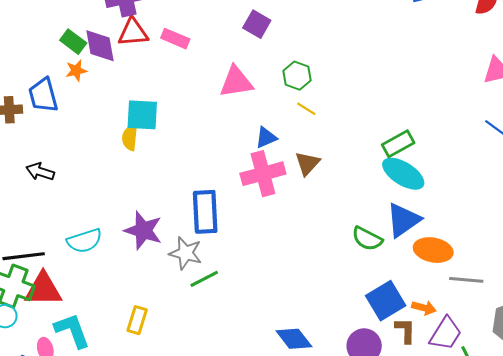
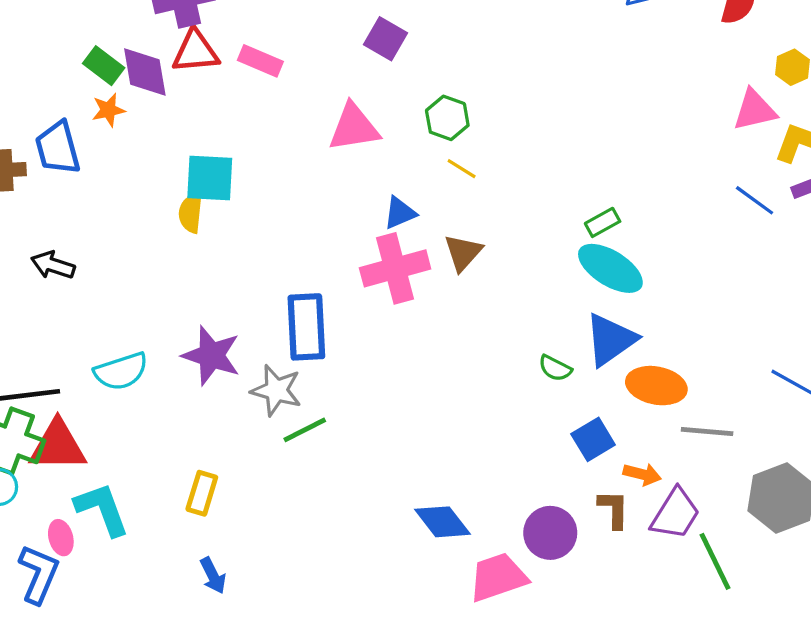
green rectangle: (398, 144) -> (603, 222), size x0.7
green semicircle: (367, 239) -> (555, 368), size x0.7
blue square: (386, 301) -> (593, 439), moved, size x0.7

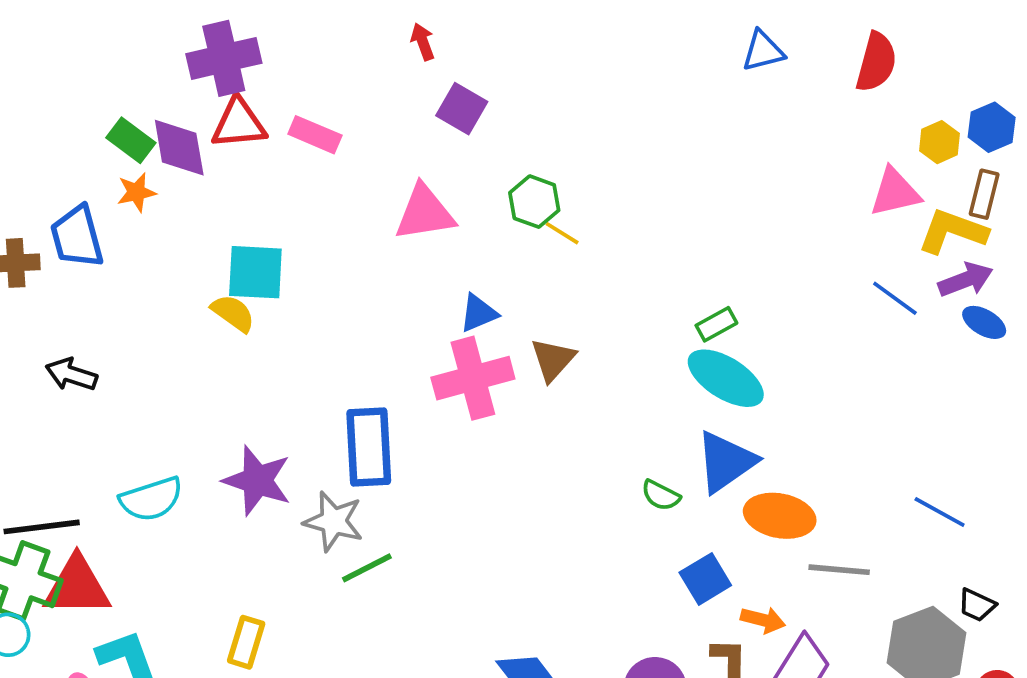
yellow line: (462, 169) -> (562, 233), moved
yellow semicircle: (191, 213) -> (233, 313), turned 120

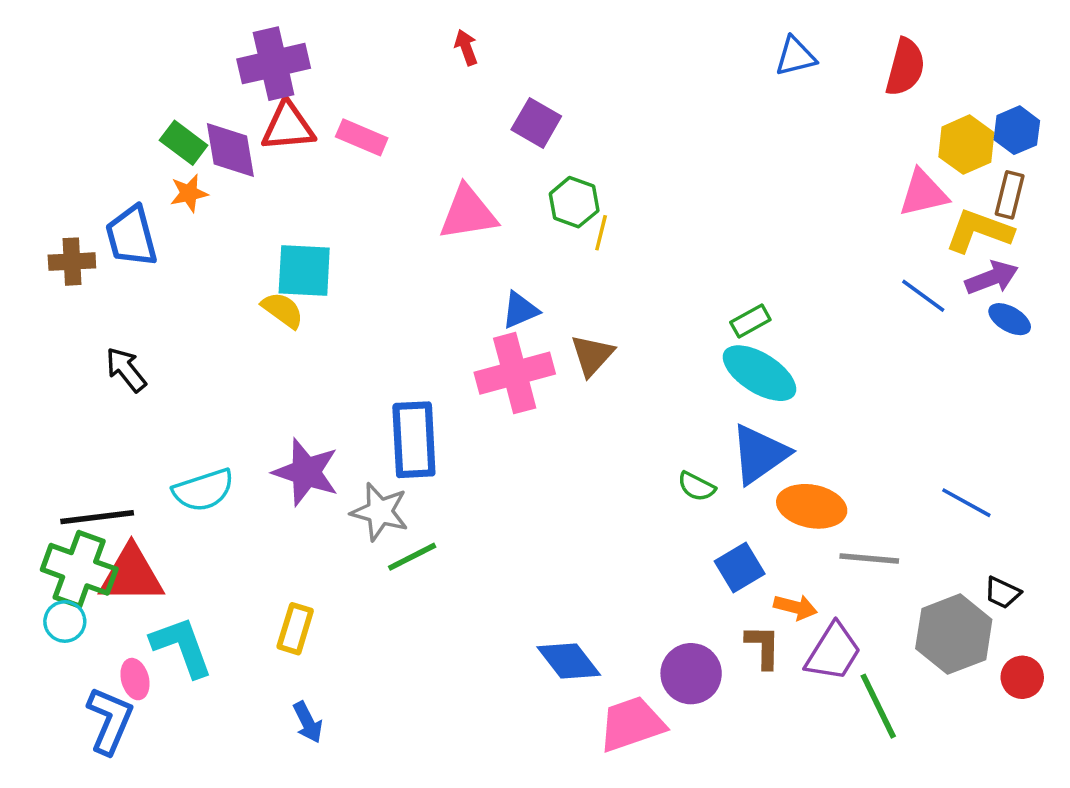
purple square: (462, 109) -> (536, 123), moved
yellow hexagon: (940, 142) -> (966, 145), size x1.4
yellow line: (562, 233) -> (601, 233), turned 72
black arrow: (71, 374) -> (126, 370), turned 33

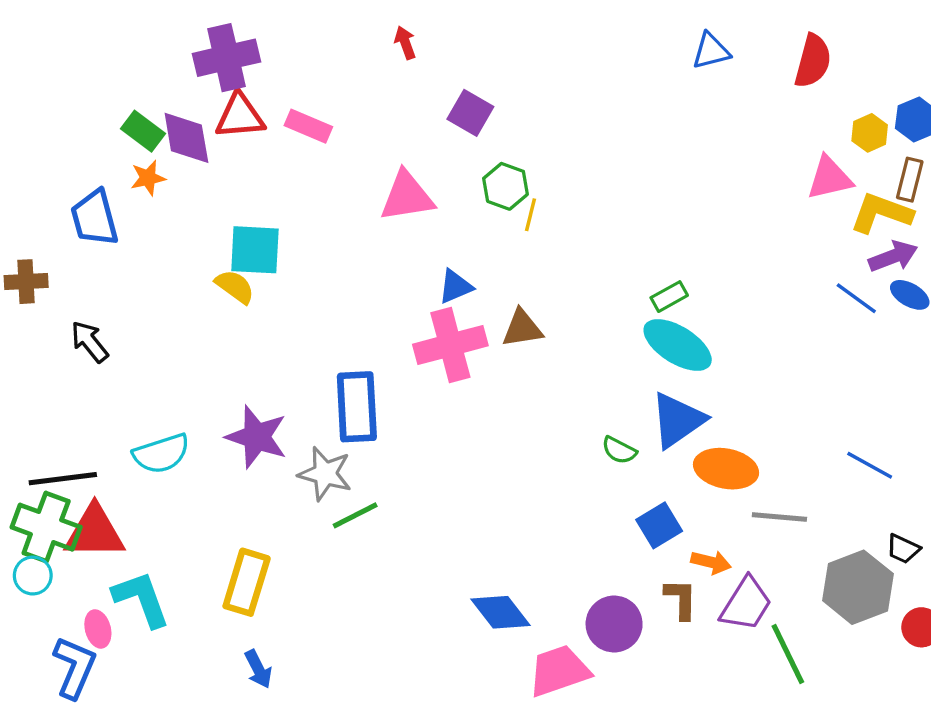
yellow hexagon: (966, 145) -> (870, 133), size x0.7
brown cross: (72, 262) -> (26, 282), moved
blue line: (923, 296) -> (856, 298), moved
brown triangle: (592, 355) -> (522, 328), turned 39
yellow rectangle: (295, 629) -> (247, 582), size x1.4

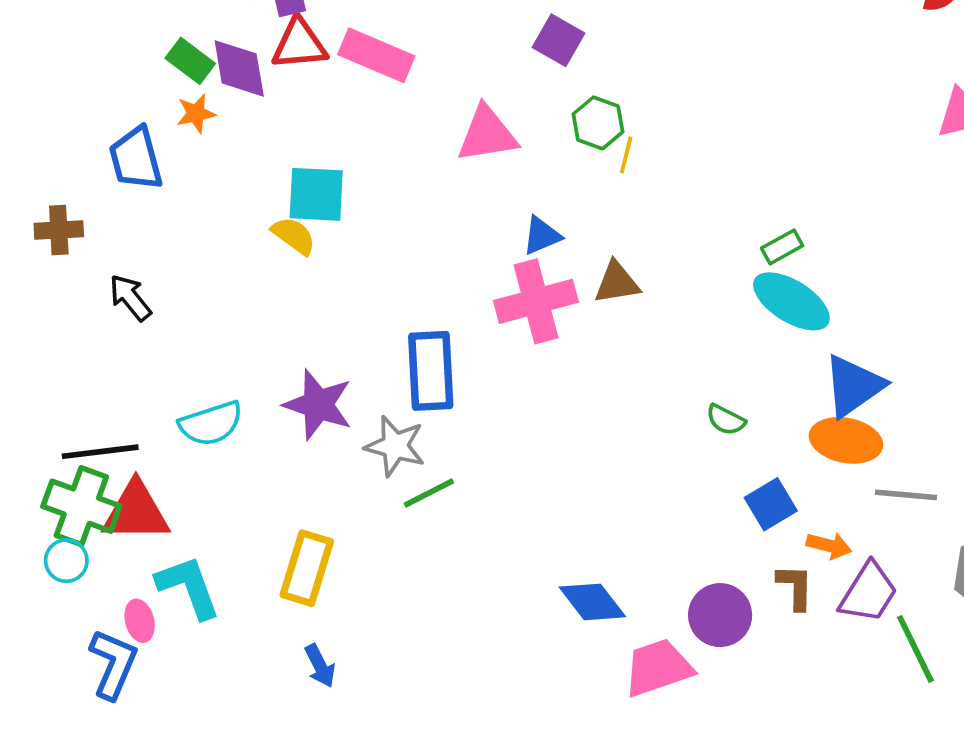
pink rectangle: (308, 126) -> (376, 55), size x1.4
blue triangle: (678, 420) -> (853, 386), moved

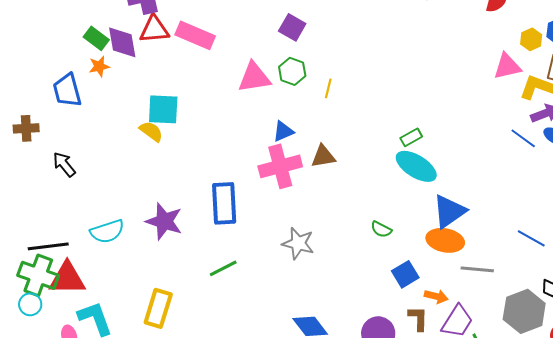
green hexagon: (598, 123) -> (292, 71), moved
gray star: (395, 446) -> (298, 243), moved

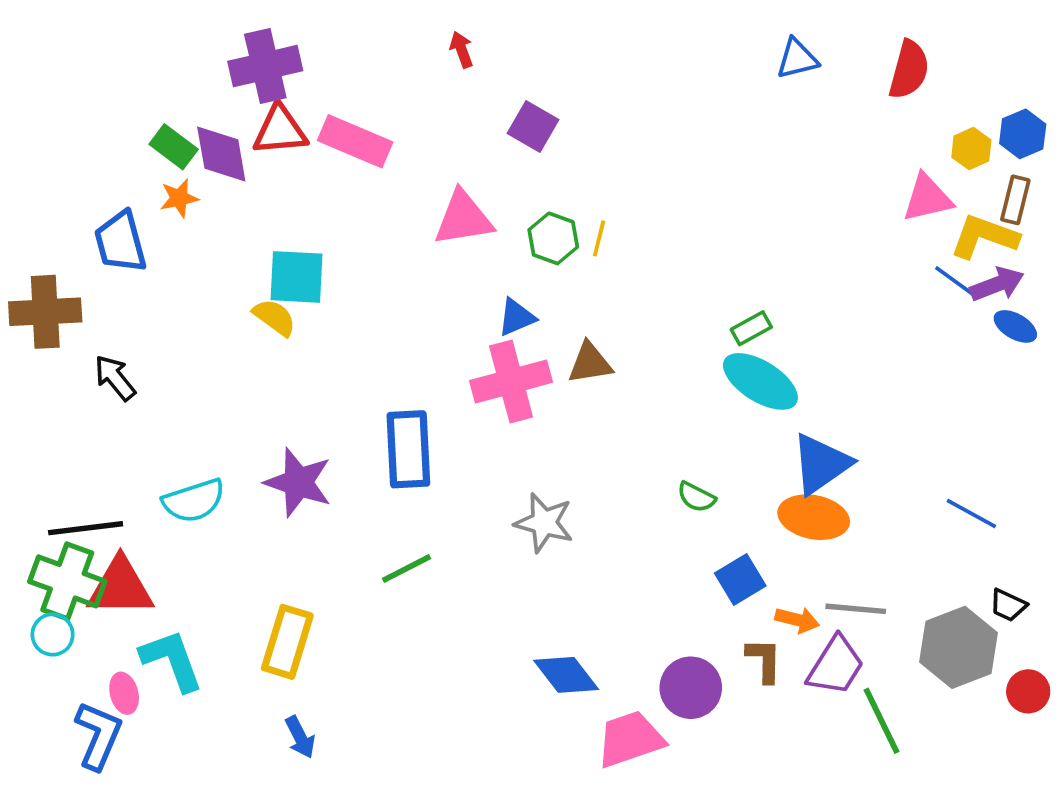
green hexagon: (292, 71) -> (553, 238), moved
brown cross: (26, 128) -> (45, 312), size x1.5
blue line: (523, 138) -> (957, 282), moved
gray line: (477, 269) -> (856, 609), moved

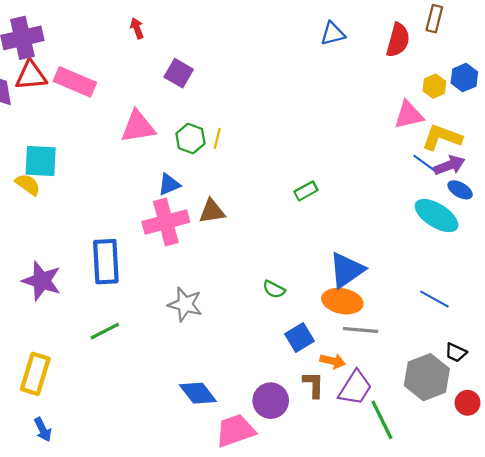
brown rectangle: (1015, 200) -> (434, 19), moved
cyan ellipse: (760, 381) -> (437, 216), moved
gray line: (856, 609) -> (361, 330), moved

